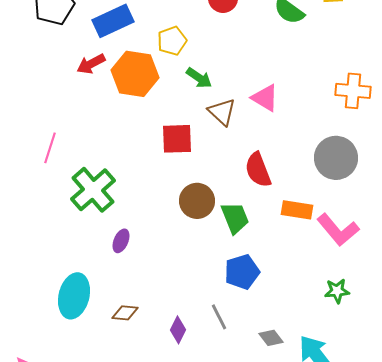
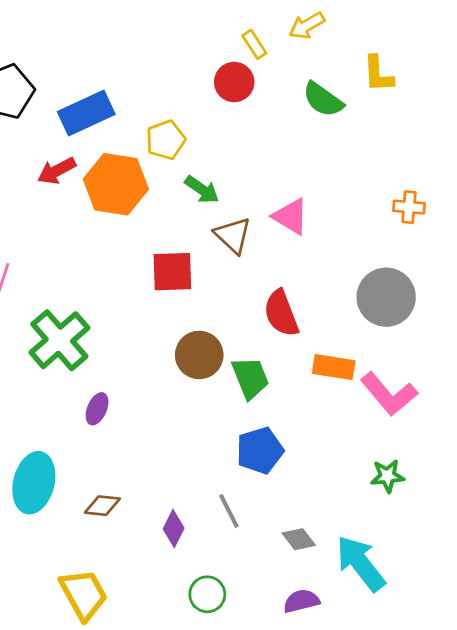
orange cross: (353, 91) -> (409, 207), size x0.7

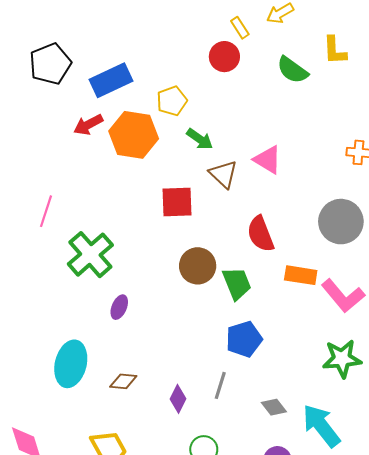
green star: (387, 476) -> (342, 359), size x1.5
gray line: (229, 511) -> (220, 385), turned 44

